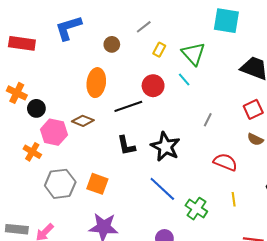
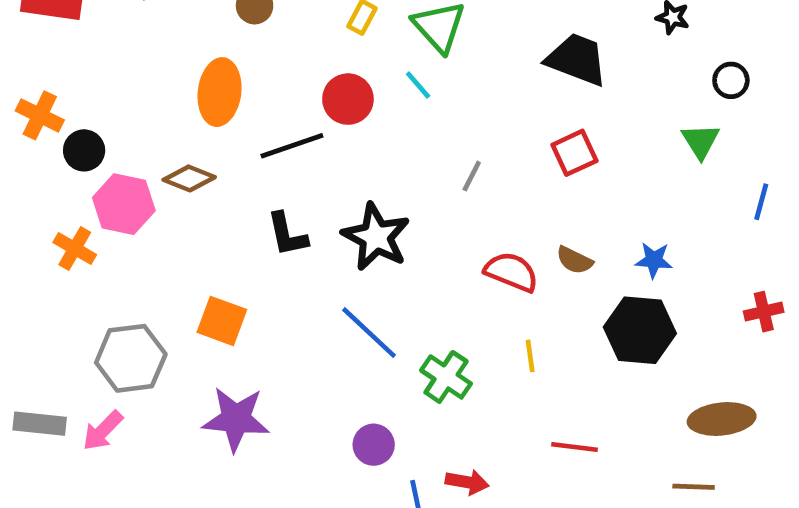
brown semicircle: (255, 139) -> (574, 260), moved
gray hexagon: (60, 184) -> (131, 358), moved

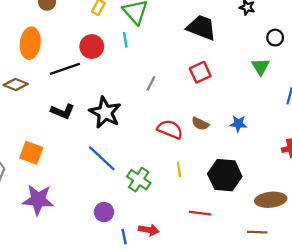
cyan line: (418, 85) -> (125, 40), turned 32
black L-shape: (287, 235) -> (63, 111), turned -55
black hexagon: (640, 330) -> (225, 175), moved

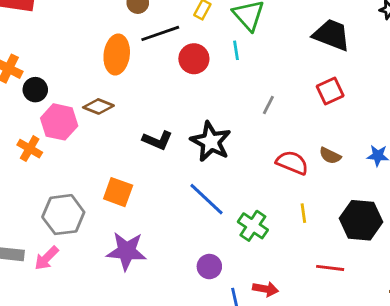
black line: (65, 69) -> (160, 33), moved

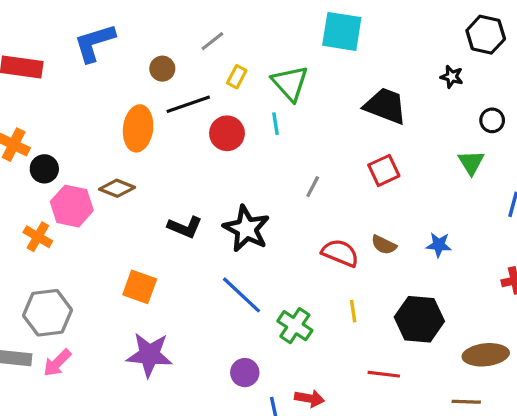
gray hexagon: (63, 215) -> (48, 313), moved

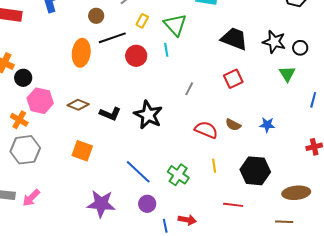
black star: (452, 77) -> (274, 42), moved, size x1.6
brown diamond: (117, 188) -> (78, 105), moved
blue line: (242, 295) -> (138, 172), moved
gray hexagon: (48, 313) -> (25, 150), moved
purple star: (149, 355) -> (101, 204), moved

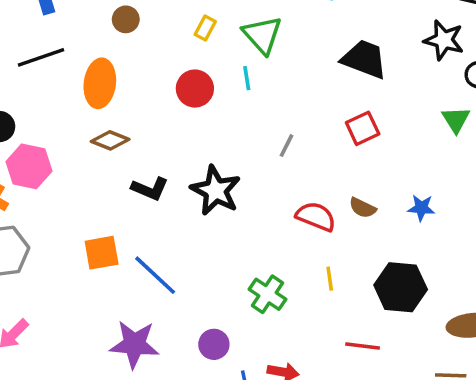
black line: (112, 38) -> (41, 57), moved
black star: (274, 42) -> (444, 40), moved
brown diamond: (78, 105) -> (110, 140), moved
orange square: (82, 151) -> (102, 253), turned -30
blue line: (138, 172) -> (155, 275), moved

